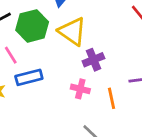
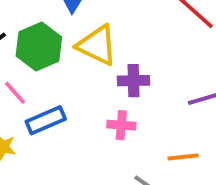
purple cross: (93, 60) -> (134, 81), turned 30
orange line: (112, 98) -> (183, 157), moved, turned -75

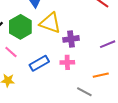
blue rectangle: (46, 120) -> (39, 63), moved

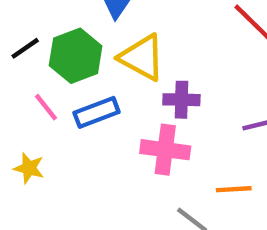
pink cross: (67, 62) -> (165, 150), size x1.5
blue rectangle: (39, 63) -> (97, 112), moved

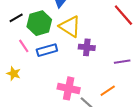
pink cross: (165, 150) -> (69, 88), moved
orange line: (234, 189) -> (108, 91), turned -35

